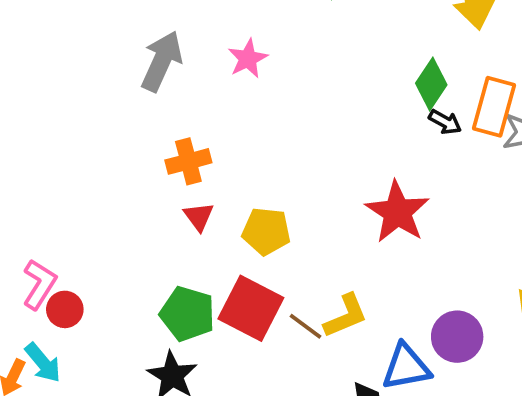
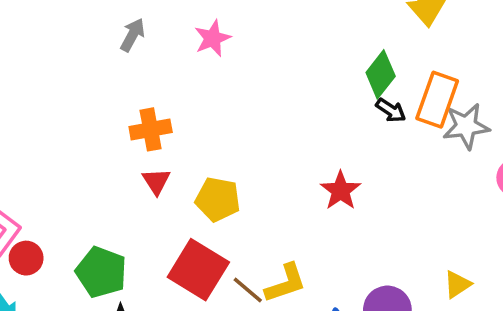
gray arrow: (162, 61) -> (133, 35), size x0.6
red star: (397, 212) -> (341, 191), size x0.7
green pentagon: (188, 314) -> (101, 272), moved

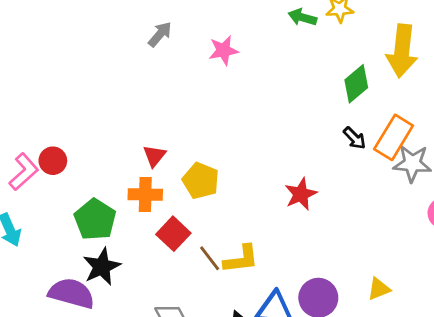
green diamond: (381, 74) -> (356, 84), moved
orange cross: (151, 129) -> (145, 195), moved
red circle: (26, 258) -> (53, 161), moved
red square: (198, 270) -> (173, 234), size x0.7

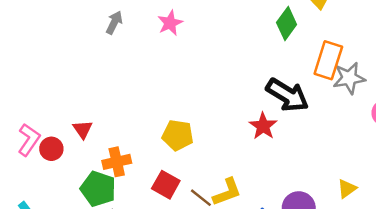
black arrow: (355, 138) -> (287, 95), moved, size x2.0
red triangle: (154, 156) -> (83, 129), moved
pink L-shape: (24, 172) -> (29, 140), moved
orange cross: (145, 195) -> (117, 162), moved

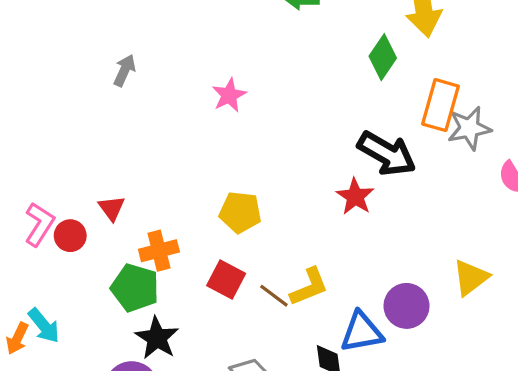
gray arrow: (114, 23) -> (125, 70), moved
pink star: (170, 23) -> (229, 95), moved
yellow triangle: (347, 189) -> (471, 278), size x1.4

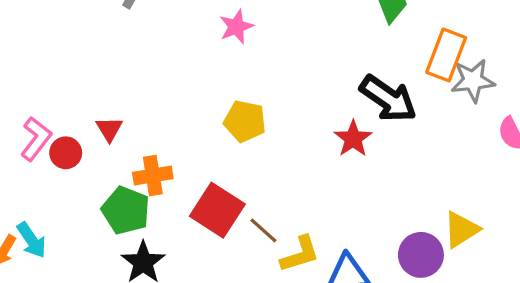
yellow pentagon: (240, 212) -> (245, 121), moved
red square: (226, 279) -> (217, 210), size x1.4
yellow L-shape: (309, 287) -> (300, 254), moved
purple circle: (406, 306) -> (421, 255), moved

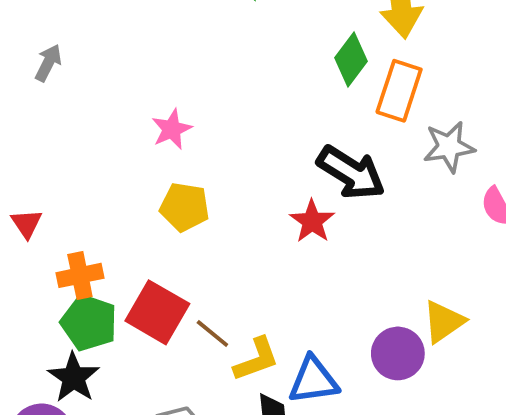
pink star: (236, 27) -> (172, 129), moved
orange rectangle: (446, 55) -> (399, 91), moved
green pentagon: (126, 210) -> (89, 323), moved

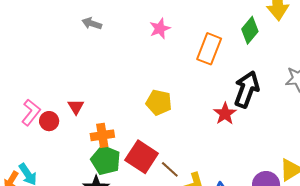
gray arrow: (48, 63) -> (92, 23), turned -102
orange rectangle: (399, 91) -> (209, 49), moved
pink star: (172, 129) -> (160, 29), moved
black arrow: (351, 173) -> (247, 89), turned -105

